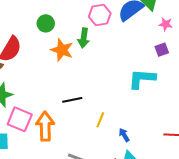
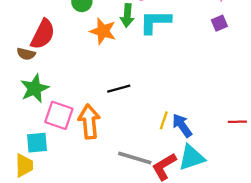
cyan L-shape: (142, 79) -> (155, 22), moved
yellow line: (100, 120) -> (164, 120), moved
blue arrow: (124, 135) -> (182, 125), size x1.5

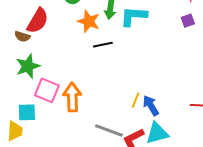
black line: (119, 89) -> (103, 45), moved

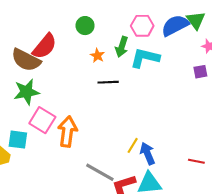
orange star: (89, 21) -> (97, 56), size x0.6
brown semicircle: (22, 36) -> (26, 60), size x1.8

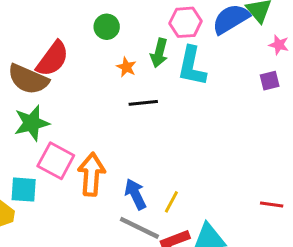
cyan L-shape: (145, 58) -> (192, 66), turned -88
yellow line: (133, 145) -> (171, 202), moved
blue arrow: (148, 153) -> (135, 194), moved

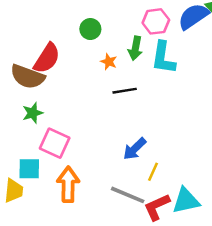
green star: (32, 123) -> (33, 113), size x0.7
orange arrow: (91, 174) -> (68, 184), moved
blue arrow: (135, 194) -> (135, 149), moved, turned -105

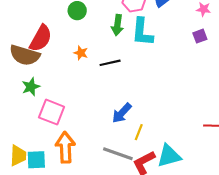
orange star: (109, 62) -> (81, 53), moved
cyan square: (29, 169) -> (36, 160), moved

